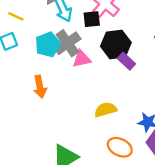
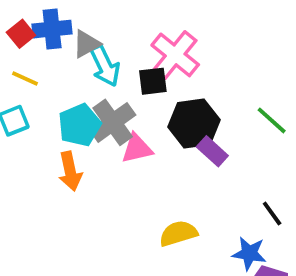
orange arrow: (40, 87) -> (70, 171), moved

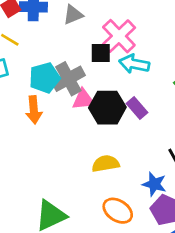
gray triangle: (86, 44) -> (73, 15), moved
cyan arrow: (105, 66) -> (134, 64), moved, turned 120
black hexagon: (194, 123) -> (107, 108), moved

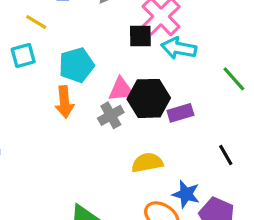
gray cross: (68, 79) -> (111, 115), moved, size x0.7
purple rectangle: (137, 108) -> (180, 113), moved, turned -65
blue star: (154, 184) -> (186, 194), moved

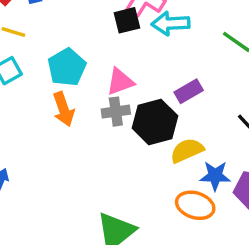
black hexagon: (149, 98) -> (155, 122), moved
gray cross: (111, 115) -> (116, 112), turned 35
yellow semicircle: (147, 163) -> (187, 150), moved

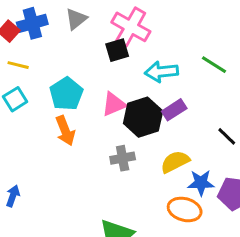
cyan arrow: (171, 23) -> (161, 72), moved
gray cross: (116, 112) -> (123, 158), moved
black hexagon: (155, 122) -> (143, 117), moved

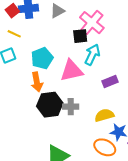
cyan arrow: (161, 72) -> (92, 55), moved, turned 110
pink triangle: (114, 104) -> (71, 71), size x1.4
black hexagon: (143, 117) -> (50, 105), moved

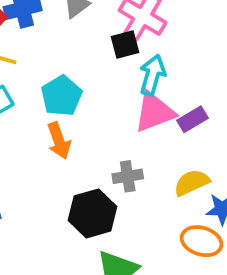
pink triangle: (71, 71) -> (154, 112), moved
black hexagon: (50, 105) -> (93, 213), moved

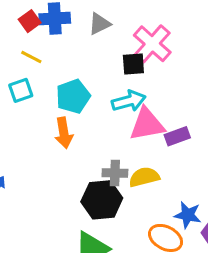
cyan arrow: (152, 75) -> (129, 101), moved, turned 48
yellow semicircle: (192, 183) -> (144, 177), moved
black hexagon: (93, 213) -> (102, 200), moved

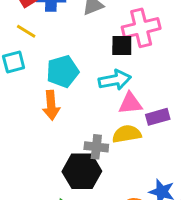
pink cross: (152, 44) -> (141, 28), turned 30
pink triangle: (147, 124) -> (130, 103), size x0.7
yellow semicircle: (144, 177) -> (127, 134), moved

